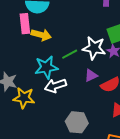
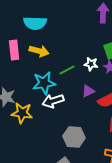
pink rectangle: (25, 24) -> (14, 50), moved
white star: (94, 48) -> (91, 64), size x0.6

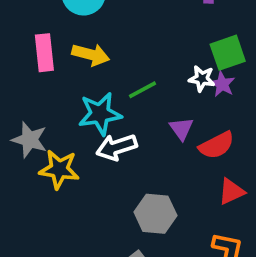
white star: (91, 64) -> (202, 79), moved
purple triangle: (88, 91) -> (181, 129), turned -40

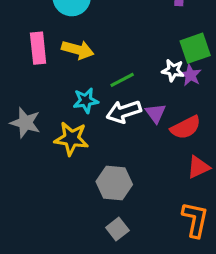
cyan star: (100, 114) -> (86, 101), size x0.7
white arrow: (117, 147) -> (124, 112), moved
yellow star: (59, 169) -> (71, 139), moved
gray hexagon: (155, 214) -> (114, 183), moved

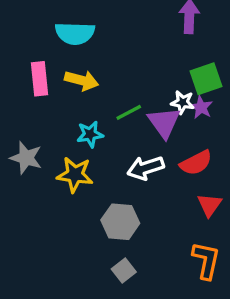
white arrow: (124, 112) -> (146, 168), moved
purple triangle: (155, 113) -> (164, 122), moved, size x1.5
red triangle: (198, 167) -> (209, 205), turned -30

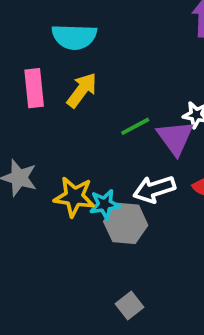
yellow arrow: (82, 80) -> (82, 90), turned -68
cyan star: (90, 134) -> (105, 204), moved
gray hexagon: (120, 222) -> (126, 223), moved

